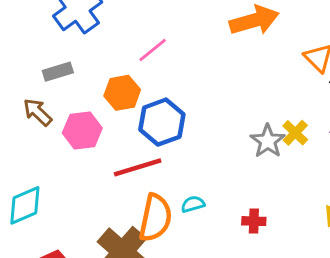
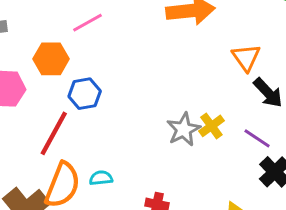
blue hexagon: (162, 122) -> (85, 94), size x0.7
red line: (138, 167) -> (54, 133), turned -54

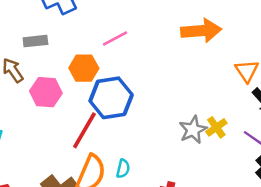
blue hexagon: (85, 94) -> (111, 98), size x1.6
cyan semicircle: (101, 178) -> (123, 169), turned 108

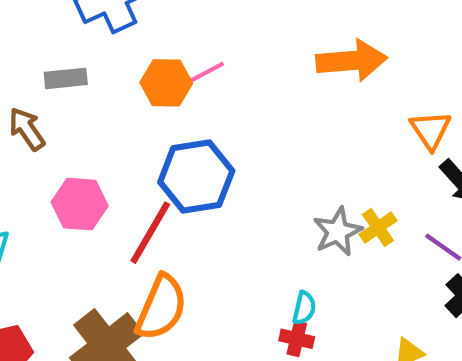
orange hexagon: (84, 68) -> (166, 83), moved
pink hexagon: (46, 92) -> (80, 204), moved
cyan semicircle: (123, 169) -> (304, 308), moved

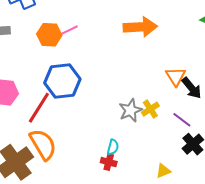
orange triangle: (430, 130) -> (176, 76), moved
orange semicircle: (161, 307) -> (43, 144), turned -56

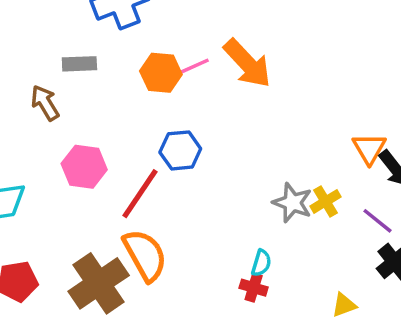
orange arrow: (140, 27) -> (247, 63), moved, turned 48
blue hexagon: (62, 81) -> (180, 150), size x0.7
gray star: (131, 110) -> (292, 203), turned -30

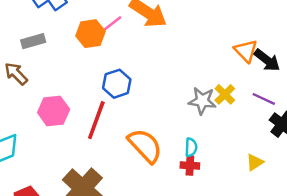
orange semicircle: (145, 255) -> (145, 146), moved

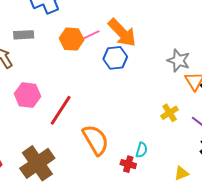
blue hexagon: (117, 84) -> (115, 58), moved
gray star: (202, 101) -> (179, 61), moved
cyan semicircle: (191, 147) -> (142, 150), moved

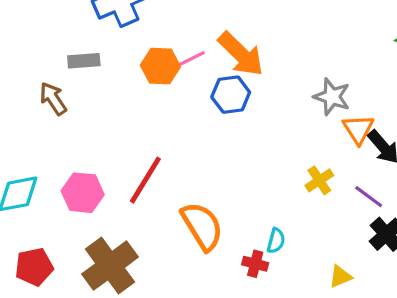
pink hexagon: (28, 95) -> (83, 193), moved

